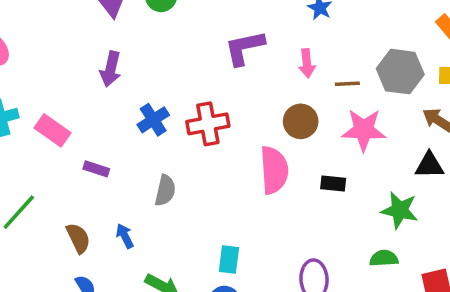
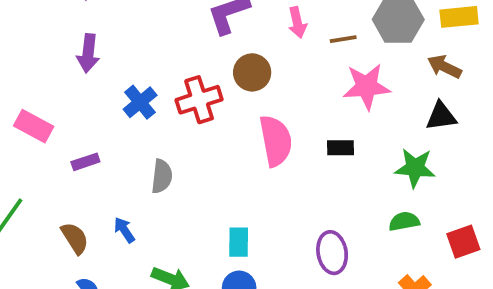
brown circle: (301, 121) -> (252, 72), moved
purple rectangle: (96, 169) -> (85, 162), turned -30

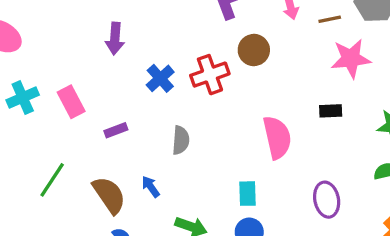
pink rectangle: (34, 126) -> (71, 102), turned 36
pink semicircle: (276, 141) -> (277, 137), moved
brown semicircle: (75, 238) -> (109, 195), size x1.4

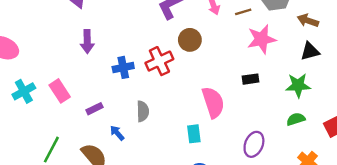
blue cross: (160, 78) -> (123, 67), turned 36
blue arrow: (151, 187) -> (117, 133), moved
cyan rectangle: (247, 194) -> (194, 134), moved
purple ellipse: (327, 200) -> (254, 144), turned 40

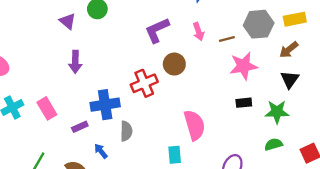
brown arrow: (308, 21) -> (289, 50), turned -60
black triangle: (310, 51) -> (290, 79), turned -42
blue cross: (123, 67) -> (105, 105), moved, size x1.4
black rectangle: (250, 79) -> (244, 103), moved

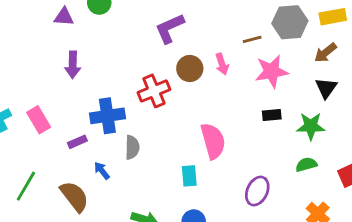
purple triangle: (68, 21) -> (64, 17), turned -36
pink arrow: (198, 32) -> (222, 64), moved

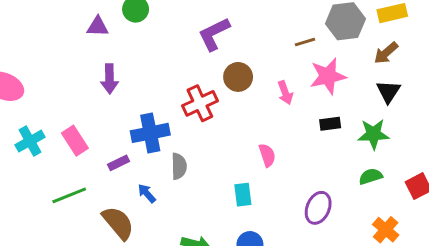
pink arrow: (222, 64) -> (285, 93), moved
pink semicircle: (213, 141) -> (267, 155), size x0.6
green line: (26, 186) -> (69, 195), moved, turned 40

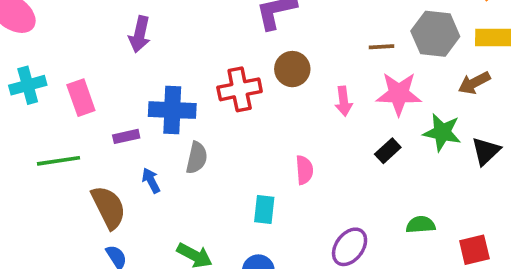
black triangle: (388, 92) -> (486, 151), moved
black rectangle: (330, 124) -> (388, 151), turned -48
green star: (374, 134) -> (442, 132), moved

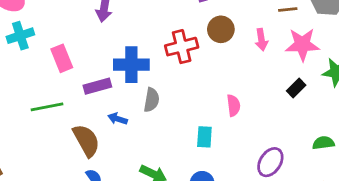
cyan cross: (28, 85) -> (20, 36), moved
pink arrow: (344, 101) -> (261, 40), moved
purple rectangle: (126, 136) -> (97, 86), size x1.4
blue arrow: (151, 181) -> (118, 119), turned -42

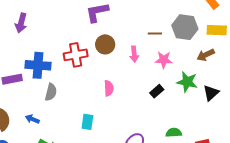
pink star: (302, 44) -> (164, 60), size x0.7
pink semicircle: (233, 105) -> (109, 88), moved
blue arrow: (118, 119) -> (32, 119), moved

